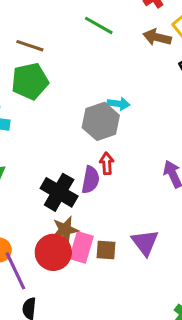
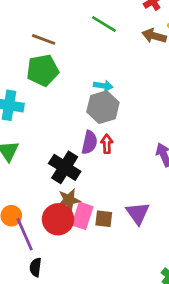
cyan arrow: (119, 104) -> (103, 86), moved
purple semicircle: (91, 180) -> (89, 142), moved

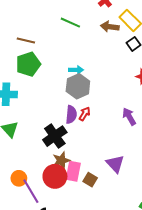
red arrow: (107, 144) -> (85, 114), turned 40
black cross: (65, 167) -> (55, 136), turned 30
brown square: (104, 219) -> (90, 180), moved, turned 32

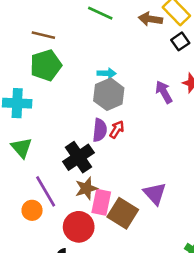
purple arrow: (129, 117) -> (164, 92), moved
red circle: (55, 176) -> (79, 227), moved
brown square: (90, 180) -> (123, 213), size x1.6
purple line: (31, 191) -> (46, 191), moved

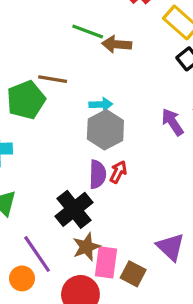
brown arrow: (150, 19) -> (117, 44), moved
brown line: (43, 35) -> (53, 79), moved
brown square: (123, 213) -> (133, 274), size x0.7

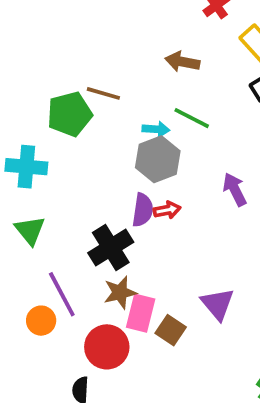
green line: (88, 31) -> (192, 118), moved
purple arrow: (172, 122) -> (235, 189), moved
red arrow: (118, 172) -> (167, 210), turned 45

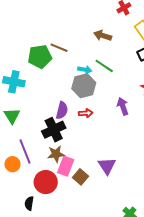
purple semicircle: (143, 210) -> (62, 110), moved

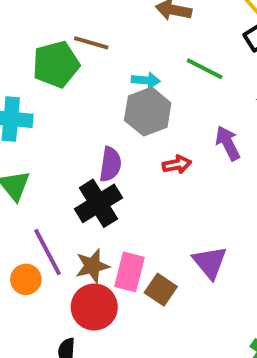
green line: (104, 66) -> (205, 69), moved
red arrow: (86, 113) -> (177, 164), moved
brown star: (56, 154) -> (92, 266), moved

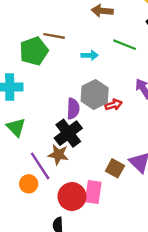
gray hexagon: (148, 112) -> (95, 95), moved
brown star: (92, 266) -> (58, 155), moved, turned 30
pink rectangle: (130, 272) -> (93, 192), moved
brown square: (161, 290) -> (115, 168), moved

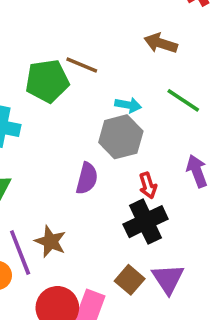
gray hexagon: (95, 95) -> (121, 137), moved
red arrow: (114, 105) -> (148, 185), turned 77
black cross: (68, 133) -> (146, 222), moved

